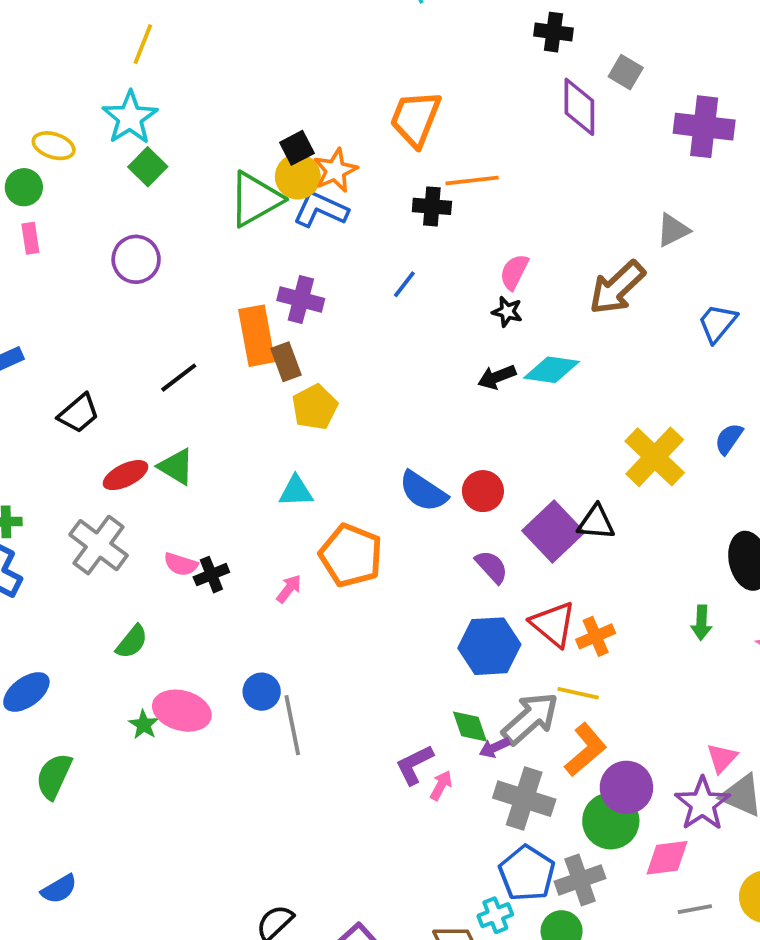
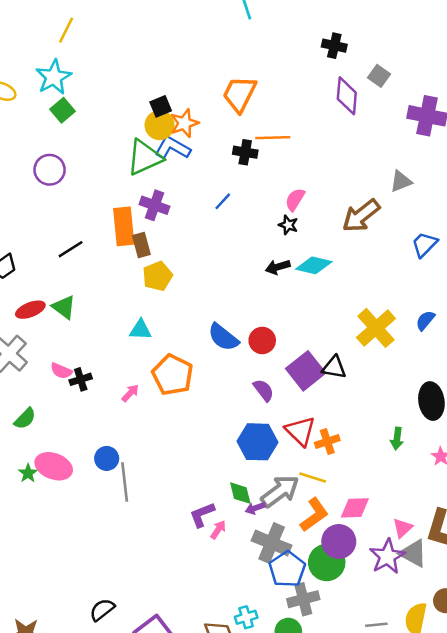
green triangle: (255, 199) -> (145, 157), moved
pink diamond: (667, 858) -> (355, 508), moved
blue pentagon: (527, 873) -> (287, 569), moved

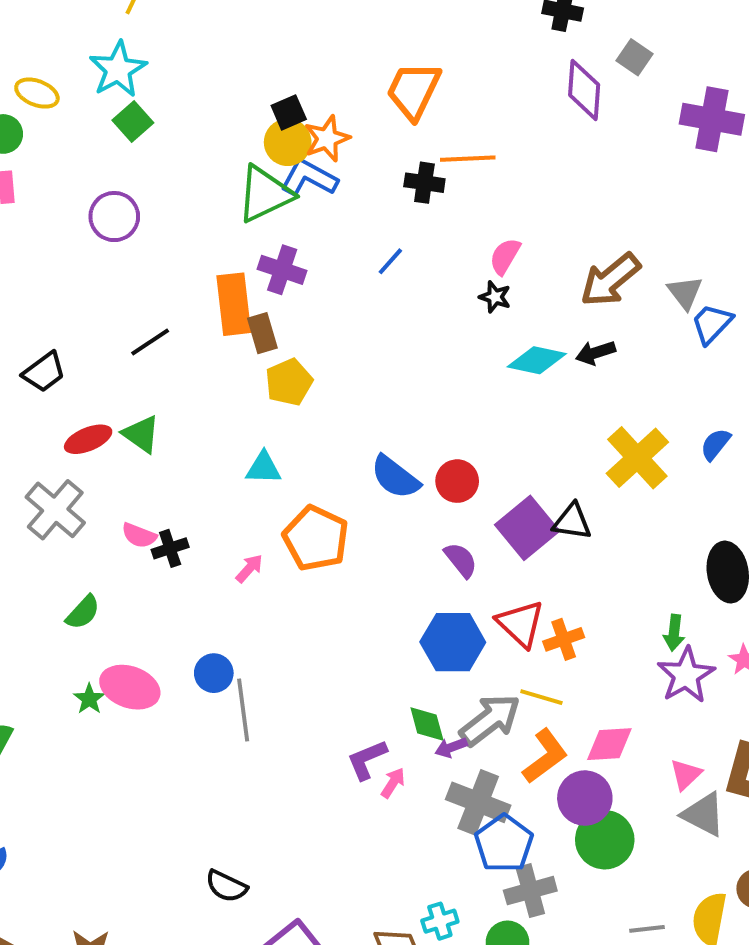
gray triangle: (401, 181) -> (685, 292), moved, turned -45
black arrow: (278, 267) -> (596, 353), moved
purple star: (387, 557) -> (686, 675), moved
green circle: (327, 562) -> (605, 840), moved
black semicircle: (102, 610) -> (226, 886), moved, turned -115

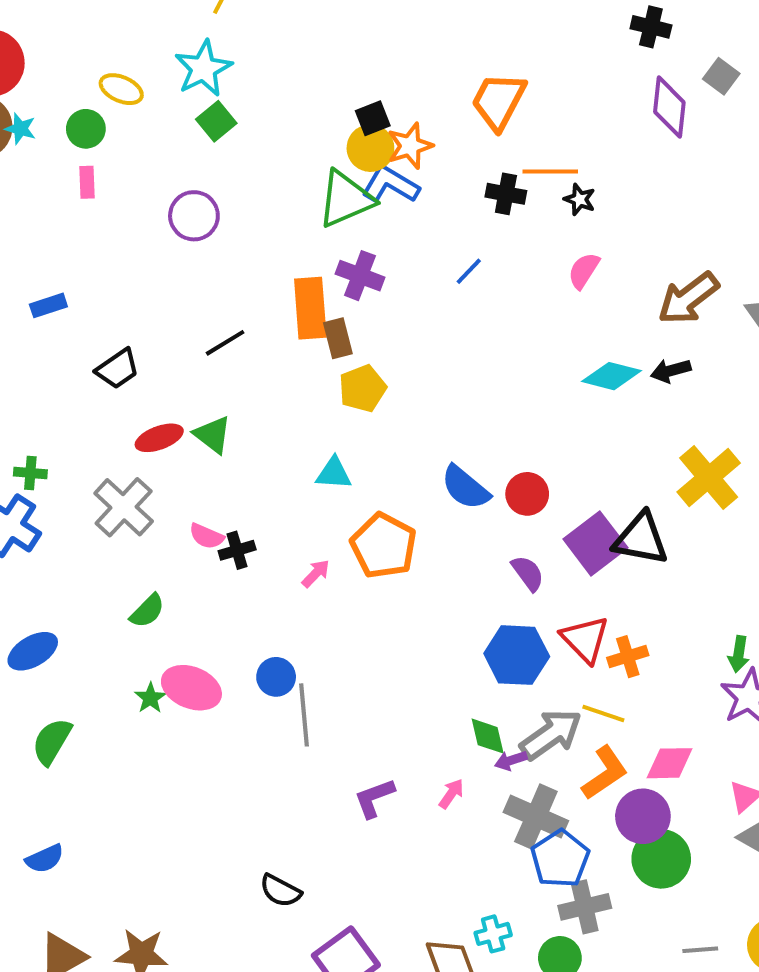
black star: (495, 297) -> (580, 199), moved
black triangle: (572, 522) -> (641, 539), size x1.4
purple L-shape: (367, 760) -> (374, 798), moved

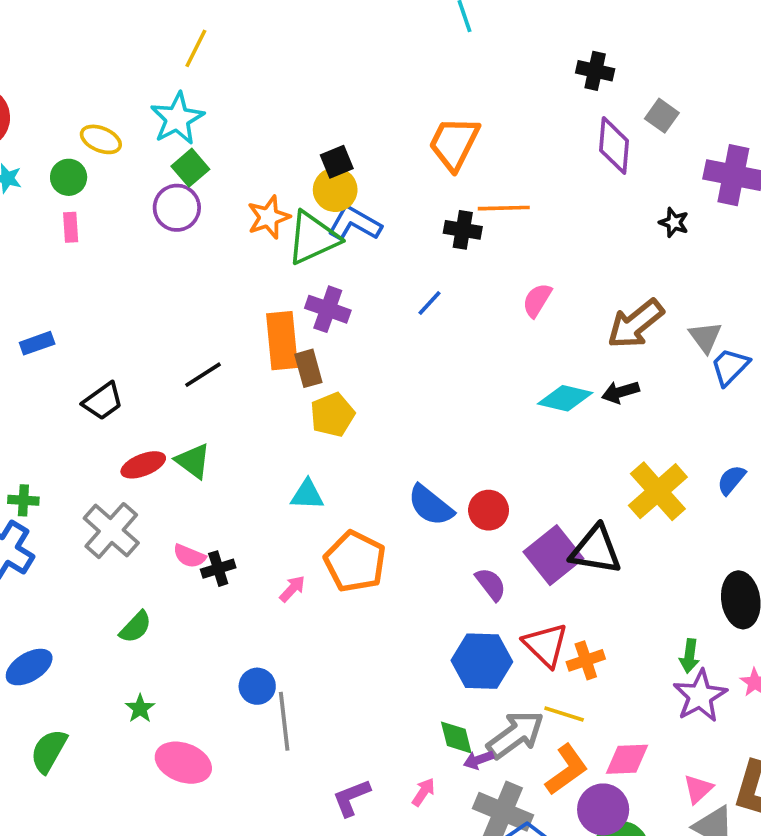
orange star: (410, 146) -> (269, 217), moved
black star: (580, 199) -> (674, 223), moved
purple circle: (194, 216) -> (177, 208), moved
pink ellipse: (191, 688) -> (183, 763), moved

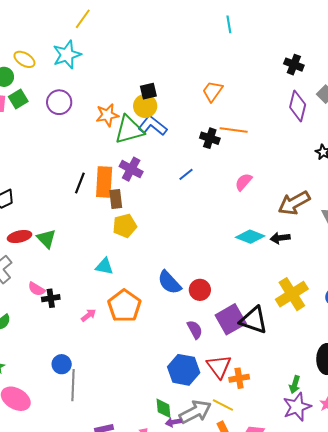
orange trapezoid: (454, 143) -> (212, 91), size x0.7
green square: (190, 168) -> (18, 99), moved
black line: (203, 375) -> (80, 183), moved, turned -45

